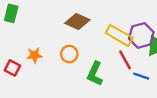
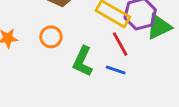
blue line: (141, 76) -> (116, 70), moved

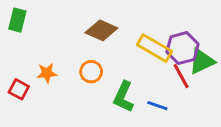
red line: (120, 44) -> (181, 76), moved

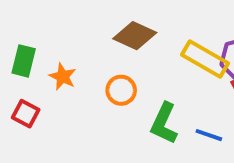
green rectangle: (17, 20) -> (24, 61), moved
orange star: (47, 73) -> (63, 77), moved, turned 30

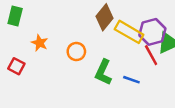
brown diamond: (135, 36) -> (105, 17), moved, turned -75
green rectangle: (24, 61) -> (15, 16), moved

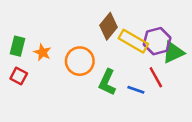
green rectangle: (15, 16) -> (17, 46), moved
orange circle: (76, 52) -> (80, 61), size x1.5
red line: (151, 55) -> (156, 77), moved

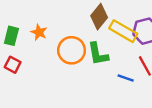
orange star: (42, 52) -> (39, 32), moved
green L-shape: (107, 82) -> (98, 54), moved, turned -35

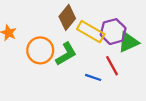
green L-shape: (98, 54) -> (66, 54), turned -110

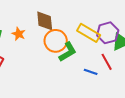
brown diamond: (67, 17) -> (45, 21), moved, turned -45
orange circle: (40, 50) -> (56, 41), moved

